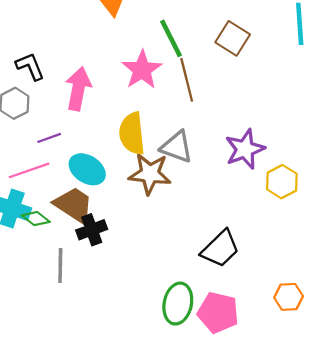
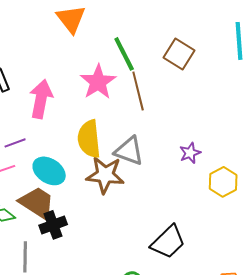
purple star: (245, 149) -> (190, 153), size x0.6

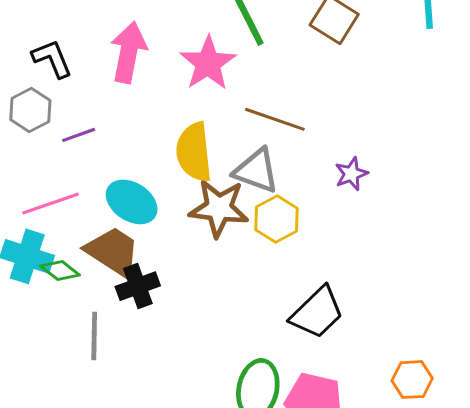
brown line: (138, 91) -> (275, 119), moved, turned -57
pink arrow: (41, 99) -> (128, 52), moved
purple line: (15, 143) -> (79, 135), moved
yellow hexagon: (223, 182) -> (277, 219), moved

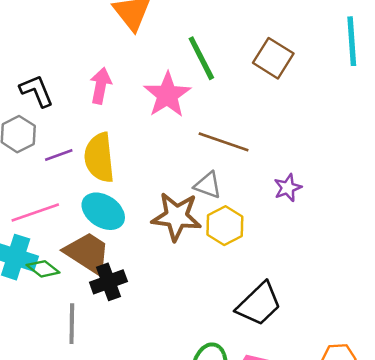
pink arrow: (128, 52) -> (101, 86), size x0.7
yellow semicircle: (194, 152) -> (99, 158), moved
gray triangle: (256, 171) -> (208, 185), size x0.7

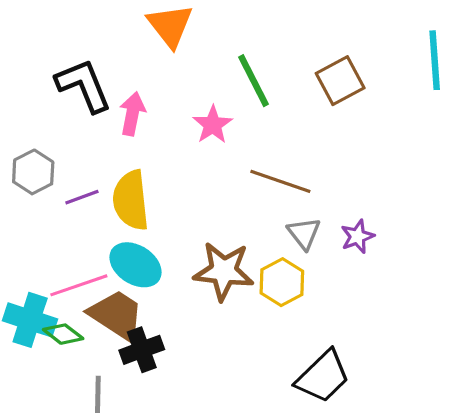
brown square: (273, 58) -> (340, 81), turned 30
black L-shape: (37, 91) -> (84, 85), moved, size x1.4
pink star: (167, 95) -> (213, 125), size x0.7
gray triangle: (208, 185) -> (304, 233), moved, turned 32
pink line: (35, 213) -> (79, 285), moved

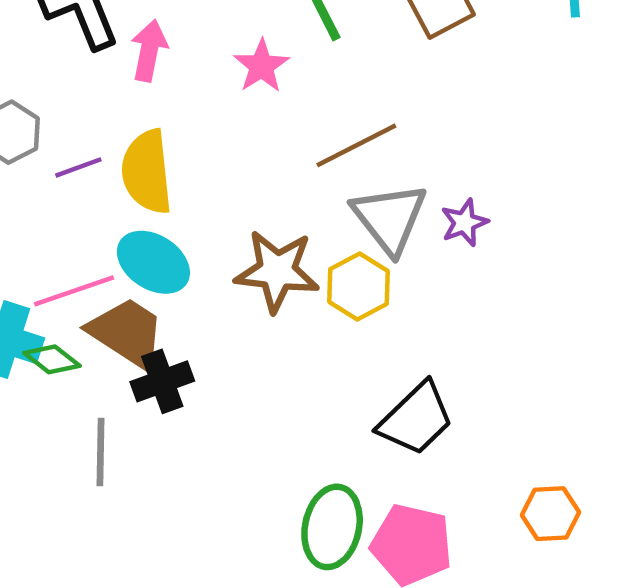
brown line: (280, 181) -> (356, 145), turned -46
gray triangle: (304, 233) -> (389, 218), size x1.6

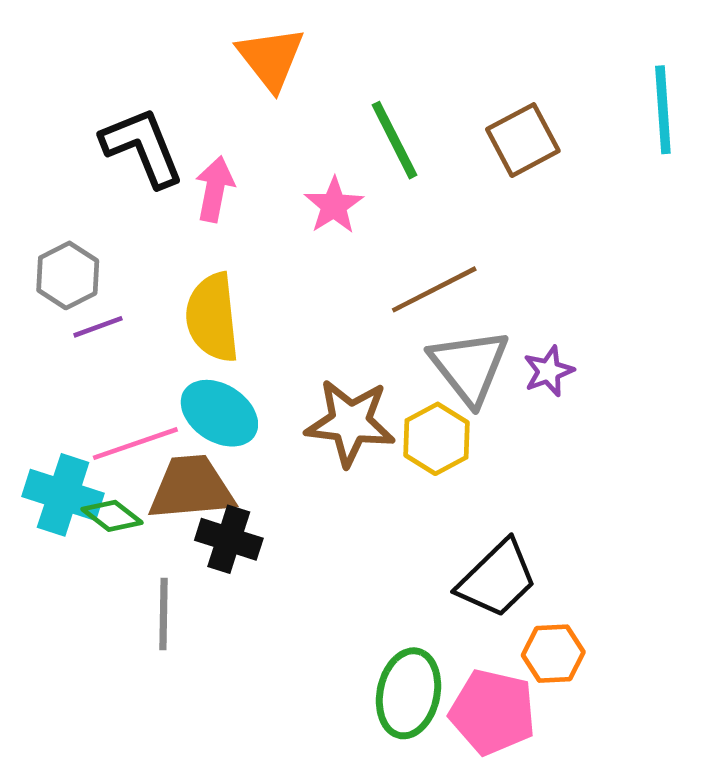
purple line: (78, 167) -> (98, 327), moved
brown trapezoid: (127, 333) -> (191, 488), turned -38
black cross: (162, 381) -> (229, 539), turned 38
orange hexagon: (550, 514) -> (553, 654), moved

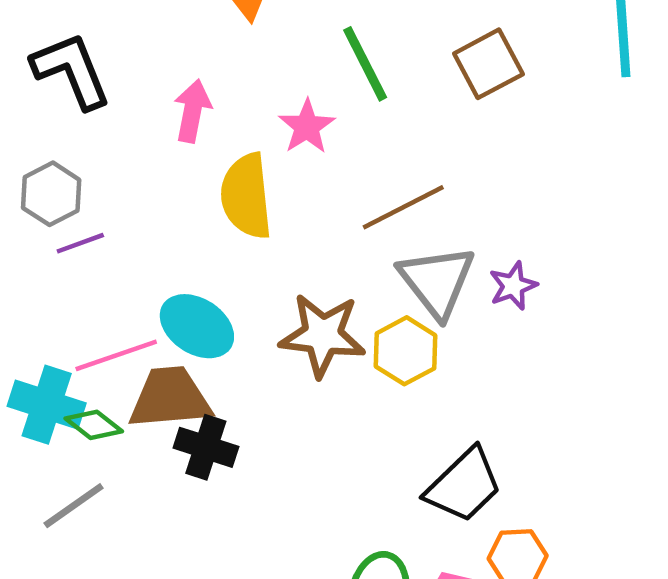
black L-shape: (142, 147) -> (71, 71), moved
yellow semicircle: (212, 317) -> (246, 196), moved
gray line: (163, 614) -> (74, 506), moved, turned 54

